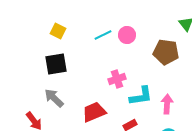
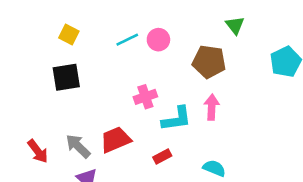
gray arrow: (54, 98) -> (78, 146), moved
pink arrow: (167, 104) -> (212, 107), moved

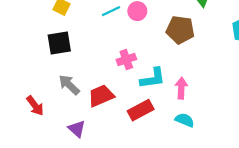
pink arrow: (212, 107) -> (181, 88), moved
gray arrow: (78, 146) -> (69, 85), moved
red rectangle: (162, 156) -> (141, 110), size x1.6

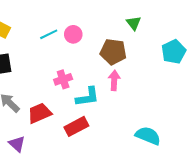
pink arrow: (181, 88) -> (114, 80), moved
cyan semicircle: (185, 120) -> (148, 136), moved, size x1.4

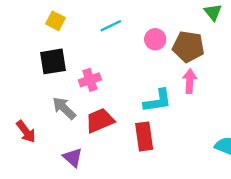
pink circle: (73, 34) -> (155, 39), moved
pink cross: (63, 79) -> (90, 80), moved
red rectangle: (76, 126) -> (144, 136), turned -70

